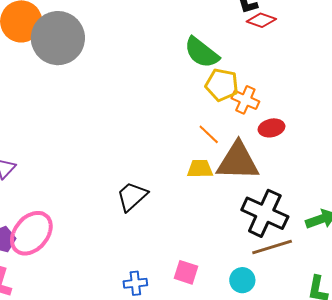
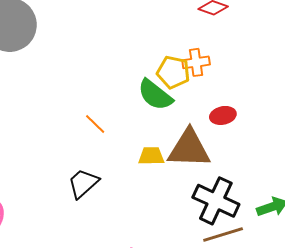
green semicircle: (202, 53) -> (155, 95), moved
orange cross: (245, 100) -> (196, 62), moved, turned -32
orange line: (209, 134) -> (95, 124), moved

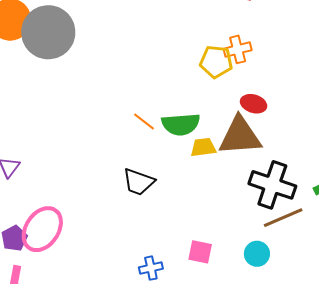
green semicircle: (155, 95) -> (181, 124), moved, turned -36
red ellipse: (223, 115) -> (254, 104), moved, turned 35
black trapezoid: (83, 183) -> (139, 182), turned -112

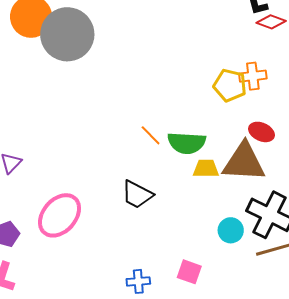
pink ellipse: (42, 229) -> (59, 215), moved
cyan circle: (257, 254) -> (231, 230), moved

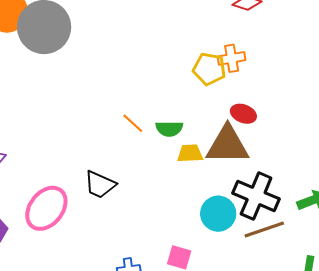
green semicircle: (187, 143) -> (169, 129), size x0.7
black trapezoid: (137, 194) -> (100, 185), moved
cyan circle: (231, 230) -> (218, 214), size x1.4

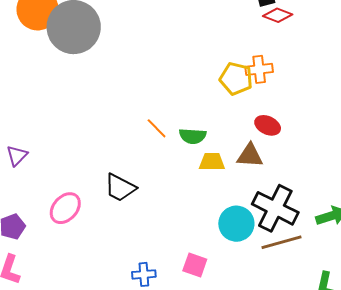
brown triangle: (227, 145) -> (250, 156), size x0.6
pink ellipse: (46, 208) -> (65, 208), size x0.7

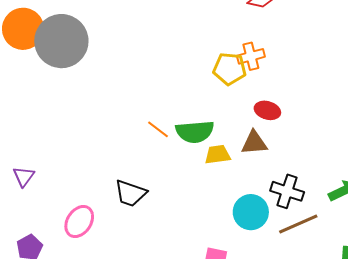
green semicircle: (193, 136) -> (195, 132), size x1.4
black cross: (275, 208) -> (287, 191), size x0.7

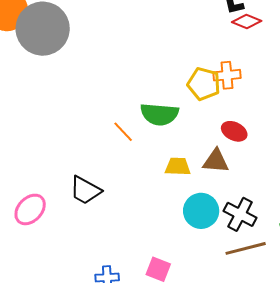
green semicircle: (195, 132) -> (159, 114), moved
cyan circle: (251, 212) -> (201, 211), moved

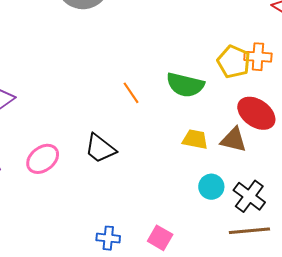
red ellipse: (234, 131) -> (256, 113), size x1.5
orange line: (123, 132) -> (131, 93), moved
cyan circle: (201, 211) -> (211, 187), size x0.7

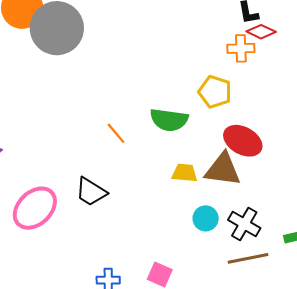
orange cross: (258, 57) -> (241, 48), moved
brown triangle: (234, 140) -> (223, 169), size x1.4
pink ellipse: (43, 159) -> (35, 208), size x1.4

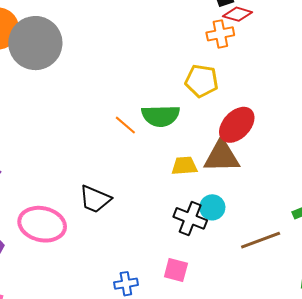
orange line: (116, 133) -> (125, 125), moved
red ellipse: (243, 141) -> (237, 125), turned -66
pink ellipse: (35, 208) -> (42, 224), turned 66
black cross: (244, 224) -> (190, 218), moved

